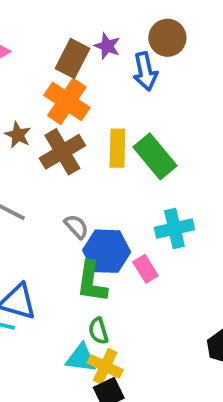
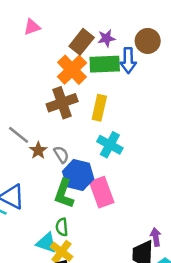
purple star: (107, 46) -> (106, 38), turned 30
brown star: (18, 135) -> (38, 150), moved
green rectangle: (155, 156) -> (105, 64), moved, turned -64
cyan cross: (174, 228) -> (110, 145), moved, turned 30
pink rectangle: (145, 269) -> (102, 192), size x1.6

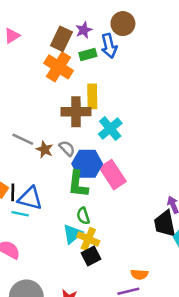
green rectangle: (105, 64) -> (88, 54), size x0.6
brown cross: (62, 103) -> (76, 112), moved, turned 32
cyan cross: (110, 145) -> (110, 129), turned 35
cyan triangle: (47, 243) -> (72, 234), turned -45

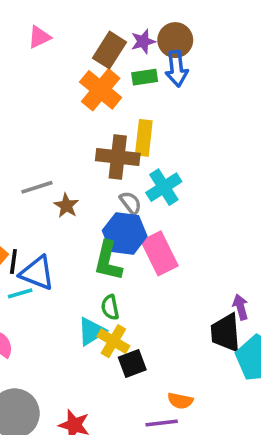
brown circle: (123, 24) -> (175, 40), moved
gray line: (23, 139) -> (37, 187), turned -50
gray semicircle: (67, 148) -> (131, 203), moved
cyan line: (20, 214) -> (20, 293), turned -35
black square: (91, 256) -> (132, 364), moved

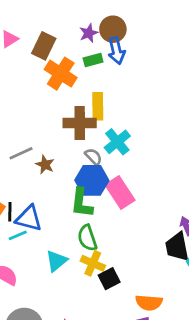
brown rectangle: (110, 50) -> (44, 46), moved
green semicircle: (110, 307) -> (87, 238), size x1.4
cyan triangle: (91, 331) -> (56, 261), moved
orange semicircle: (180, 401) -> (149, 303), size x1.4

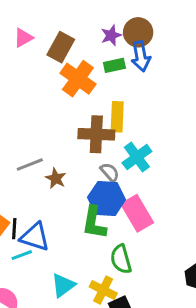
green semicircle: (87, 238) -> (121, 259), moved

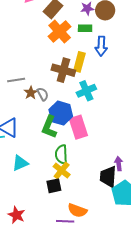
blue arrow: (141, 56) -> (101, 46), moved
gray semicircle: (110, 172) -> (43, 94), moved
yellow cross: (103, 290) -> (62, 171), moved

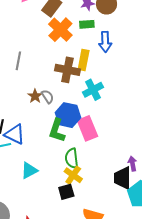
gray line: (16, 80) -> (18, 61), moved, turned -66

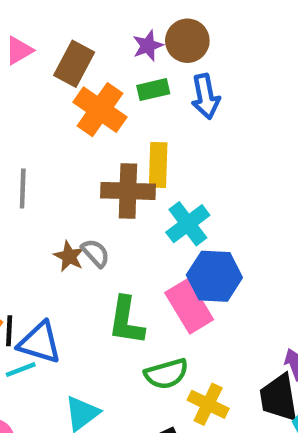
blue arrow: (105, 42) -> (205, 96), moved
blue hexagon: (68, 115) -> (214, 276), moved
green semicircle: (72, 158) -> (166, 374), turned -90
yellow cross: (73, 175) -> (208, 404), moved

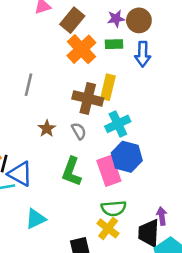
gray semicircle: (95, 253) -> (79, 131), moved
green semicircle: (166, 374) -> (114, 208), moved

